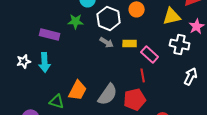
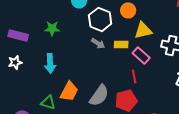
yellow triangle: (172, 16) -> (143, 30), moved
green star: (76, 21) -> (52, 28), moved
purple rectangle: (50, 34) -> (18, 35), moved
cyan arrow: (45, 62) -> (50, 63), moved

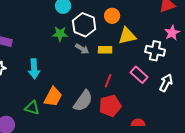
green star: (52, 28) -> (60, 34), moved
pink rectangle: (141, 55) -> (139, 75), moved
red line: (134, 76) -> (108, 81), moved, turned 32

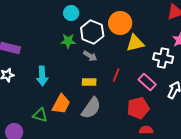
orange circle: (112, 16) -> (120, 23), size x1.5
yellow rectangle: (105, 50) -> (89, 82), moved
red line: (108, 81) -> (116, 75), moved
red pentagon: (110, 106) -> (138, 108), moved

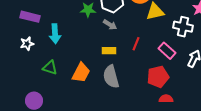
cyan arrow: (42, 76) -> (55, 34), moved
gray semicircle: (91, 108) -> (111, 77), turned 130
green triangle: (40, 115) -> (50, 68), moved

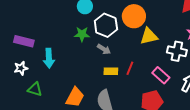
yellow rectangle: (109, 51) -> (111, 71), moved
green triangle: (50, 68) -> (35, 89), moved

